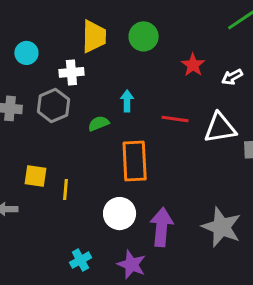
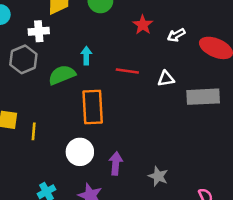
green semicircle: (98, 123) -> (62, 75), size x1.5
white triangle: (220, 128) -> (166, 79), size x0.6
purple arrow: (162, 227) -> (116, 163), size x0.7
gray star: (222, 227) -> (158, 176), moved, size x0.6

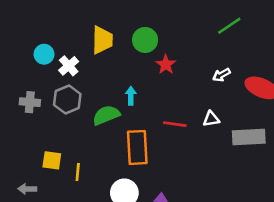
red star: (143, 25) -> (166, 65), moved
white cross: (39, 31) -> (69, 66), moved, turned -36
red line: (127, 71) -> (175, 124), moved

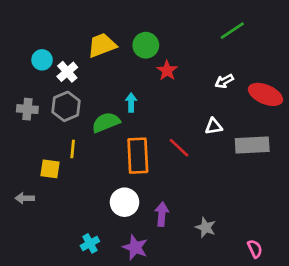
yellow trapezoid: (102, 40) -> (102, 45), turned -112
red line: (175, 124) -> (179, 148), moved, turned 35
yellow line: (78, 172) -> (73, 149), moved

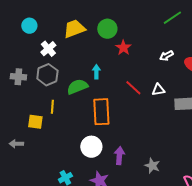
cyan circle: (42, 60) -> (29, 26), moved
red line: (179, 148) -> (133, 88), moved

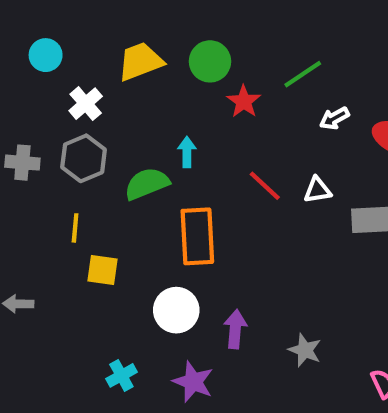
green line: (172, 18) -> (303, 74), moved
yellow line: (52, 107) -> (75, 228), moved
yellow square: (35, 122) -> (102, 270), moved

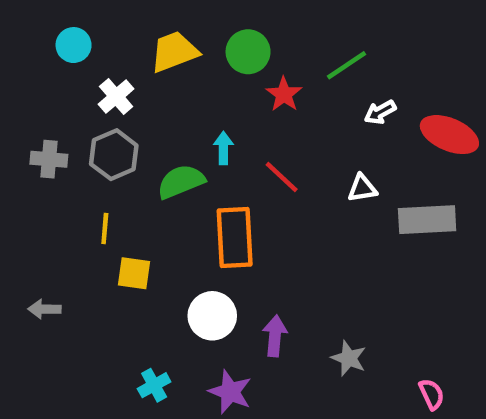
red line: (265, 186) -> (282, 177), moved

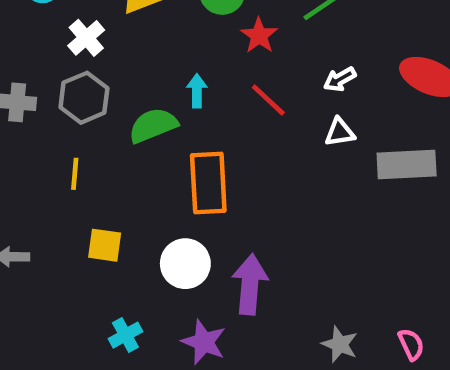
white arrow: (380, 112) -> (340, 79), moved
red line: (282, 177) -> (268, 100), moved
yellow square: (134, 273) -> (105, 245), moved
purple arrow: (275, 336) -> (250, 284), size x1.4
gray star: (349, 358) -> (340, 344), moved

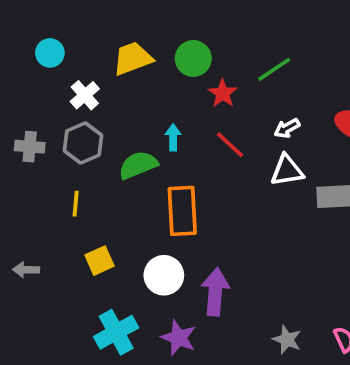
white triangle: (340, 132) -> (287, 171), size x1.4
yellow square: (105, 245) -> (100, 261), turned -32
cyan cross: (125, 335) -> (116, 332), size x1.6

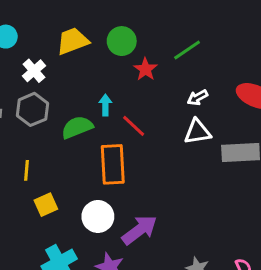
red line: (230, 145) -> (134, 126), moved
yellow line: (76, 204) -> (27, 170), moved
purple arrow: (215, 292) -> (140, 230), turned 48

